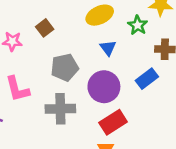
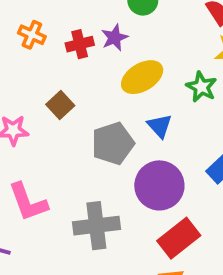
gray pentagon: (65, 67) -> (113, 143), moved

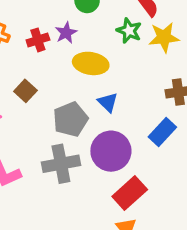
yellow ellipse: (142, 77) -> (91, 63), turned 44
green star: (201, 87) -> (129, 31), moved
gray cross: (96, 226) -> (61, 164), moved

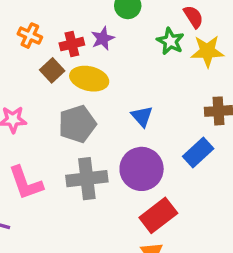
yellow ellipse: (91, 63) -> (89, 79), moved
brown square: (25, 91) -> (52, 70), moved
gray pentagon: (70, 119) -> (77, 124), moved

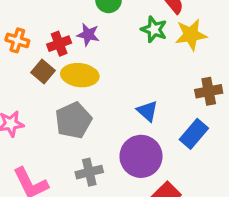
purple star: (103, 38) -> (88, 35), turned -30
blue triangle: (142, 116) -> (147, 111), moved
gray cross: (87, 179) -> (89, 172), size x0.7

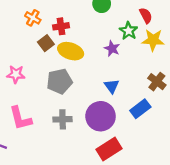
purple star: (88, 35) -> (112, 49), moved
brown cross: (209, 91) -> (157, 82), turned 36

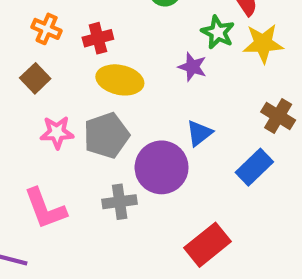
brown square: (46, 43) -> (35, 78), moved
pink star: (16, 74) -> (57, 132), moved
blue triangle: (112, 86) -> (199, 133), turned 35
purple circle: (101, 116) -> (162, 167), moved

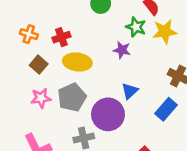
brown square: (35, 78) -> (39, 65), moved

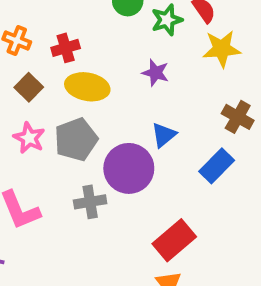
green star: (136, 27) -> (167, 20), moved, turned 30
pink star: (41, 98) -> (29, 138), turned 30

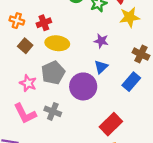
purple star: (155, 73) -> (101, 41), moved
pink star: (29, 138) -> (28, 83), moved
gray cross: (90, 202) -> (53, 111), moved, turned 35

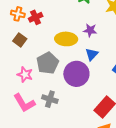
orange cross: (17, 21) -> (18, 14), moved
yellow ellipse: (57, 43) -> (66, 39), moved

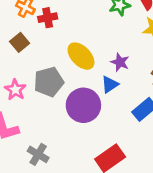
purple star: (90, 30) -> (120, 62), moved
yellow ellipse: (66, 39) -> (81, 56), turned 30
gray cross: (50, 99) -> (38, 154), moved

